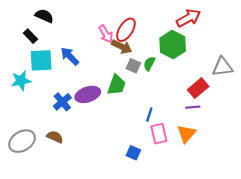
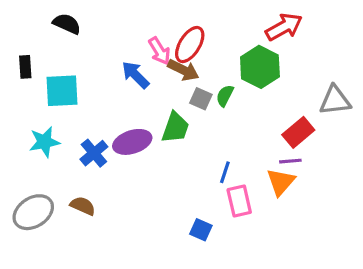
black rectangle: (30, 36) -> (25, 67), moved, turned 40
blue arrow: (70, 56) -> (135, 75), moved
cyan star: (21, 81) -> (44, 142), moved
orange triangle: (186, 134) -> (281, 182), moved

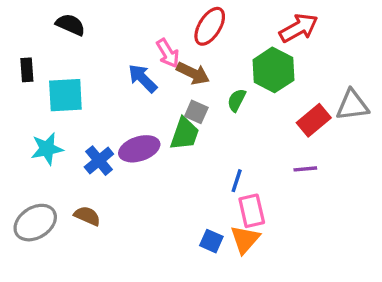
red ellipse: (190, 45) -> (210, 26), moved
gray square: (201, 99) -> (196, 112), moved
red rectangle: (298, 132) -> (314, 120), moved
orange triangle: (281, 182) -> (245, 239), moved

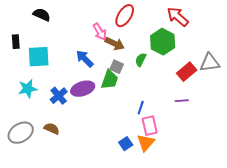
red arrow: (299, 28) -> (178, 17), turned -110
blue arrow: (143, 78) -> (85, 59), moved
blue square: (211, 241) -> (126, 144), turned 32

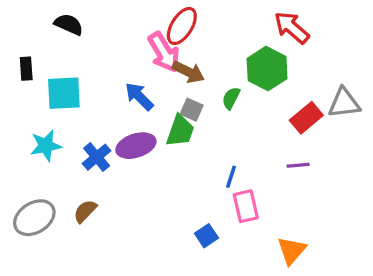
red ellipse: (125, 16) -> (182, 26), moved
pink arrow: (100, 32) -> (164, 52), size x1.4
brown semicircle: (52, 129) -> (85, 211), turned -70
orange triangle: (146, 143) -> (292, 250), moved

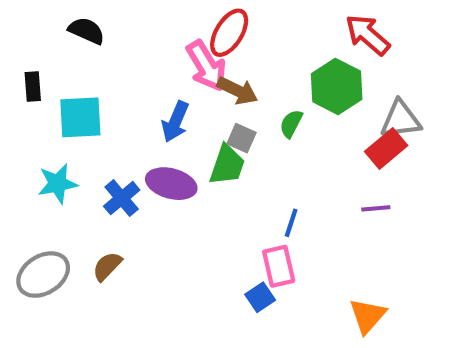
blue arrow: (139, 96) -> (175, 122), turned -112
gray triangle: (344, 103) -> (401, 120), moved
purple ellipse: (136, 146) -> (171, 184), turned 33
pink rectangle: (246, 206) -> (279, 266), moved

